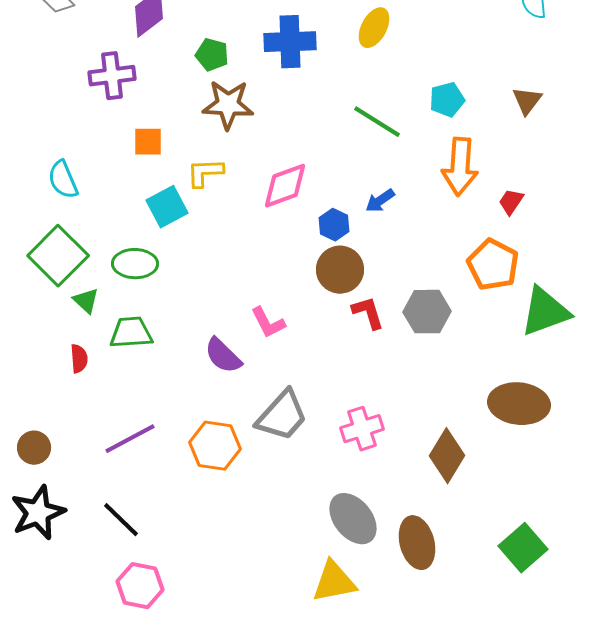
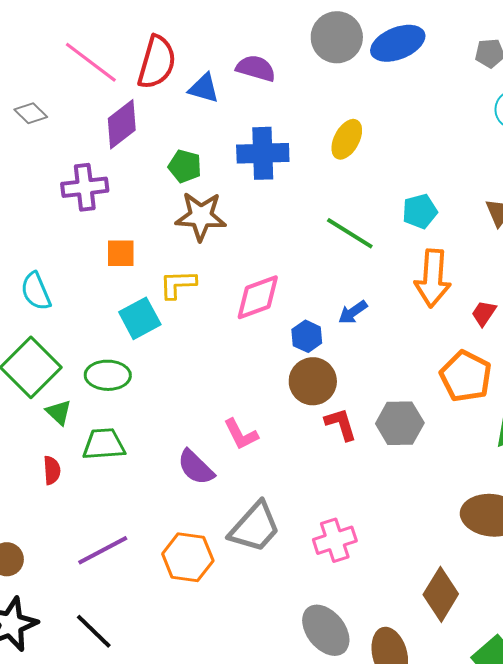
brown diamond: (447, 456) -> (441, 594), moved

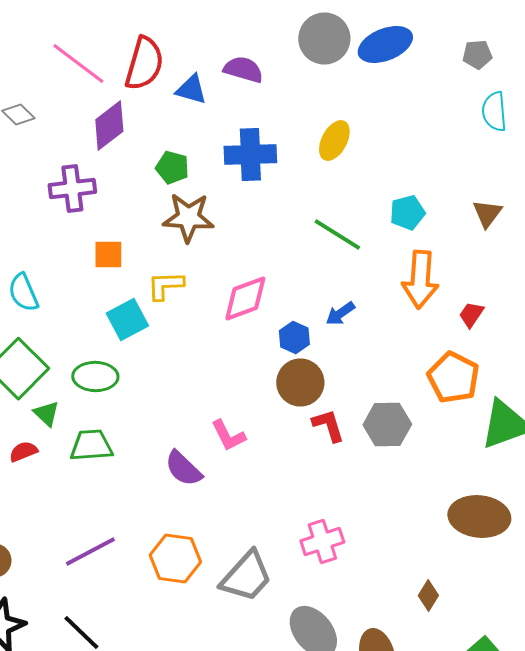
red semicircle: (52, 470) -> (23, 452), moved, turned -108
gray trapezoid: (255, 527) -> (246, 576), moved
brown diamond: (441, 594) -> (428, 596), size x0.6

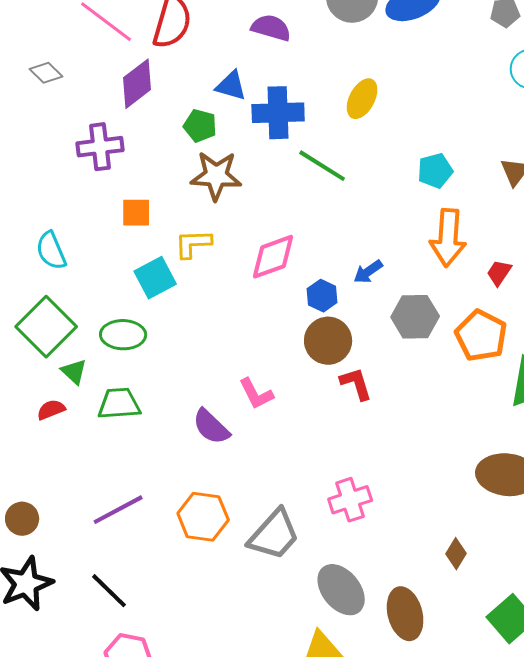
blue triangle: (191, 90) -> (231, 86), moved
green line: (337, 234) -> (322, 166), moved
gray hexagon: (387, 424) -> (415, 317), moved

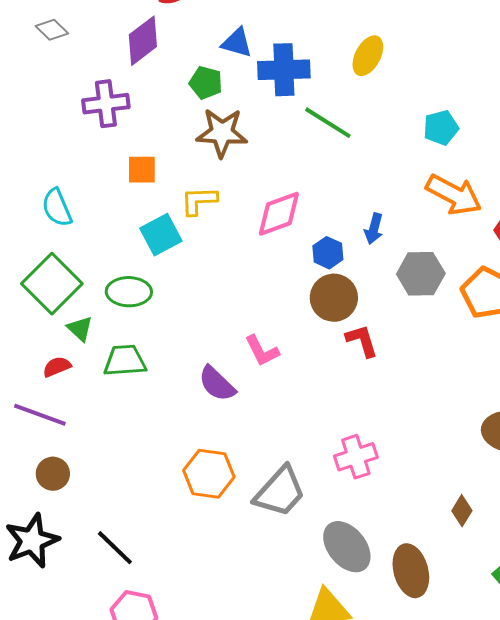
orange arrow: (448, 238) -> (454, 195), turned -66
blue arrow: (368, 272) -> (374, 229), turned -40
purple line: (118, 510) -> (40, 415), moved, turned 48
brown circle: (22, 519) -> (53, 474), moved

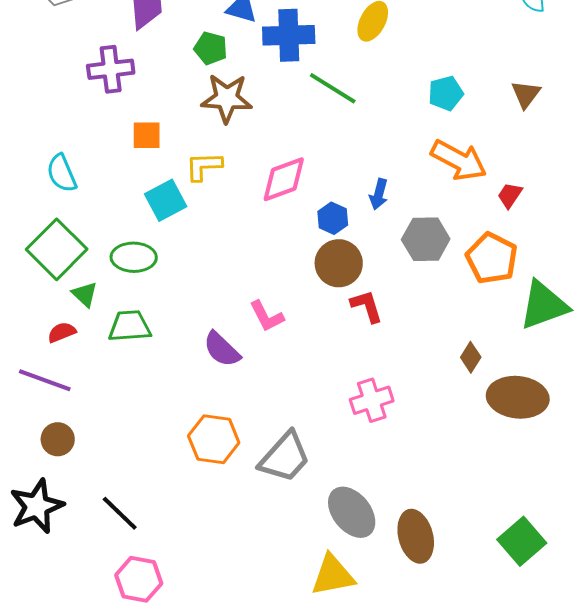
pink cross: (356, 457) -> (372, 400), moved
brown diamond: (462, 511) -> (471, 357), moved

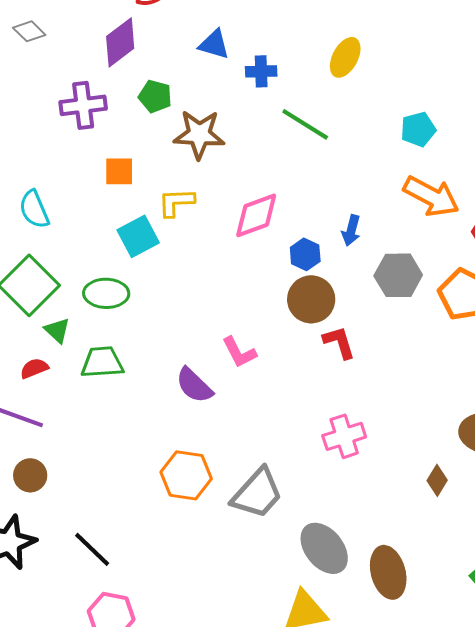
blue cross: (289, 35) -> (261, 71), size x0.6
green pentagon: (211, 48) -> (155, 96), moved
brown diamond: (471, 357) -> (437, 480), moved

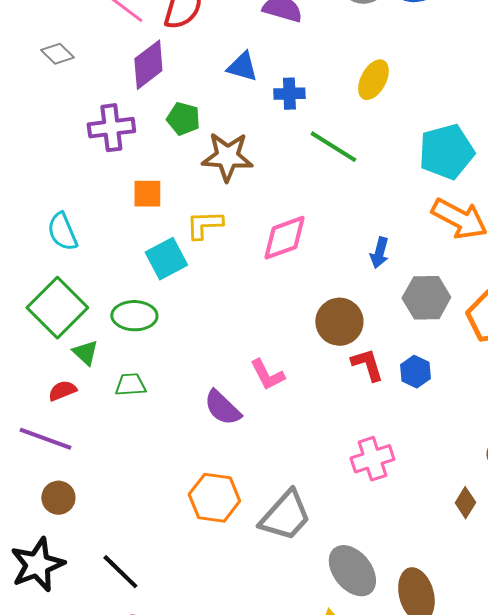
cyan pentagon: (418, 129) -> (446, 152), size x1.6
blue hexagon: (305, 254) -> (415, 372), moved
green trapezoid: (102, 362) -> (130, 385), size x0.7

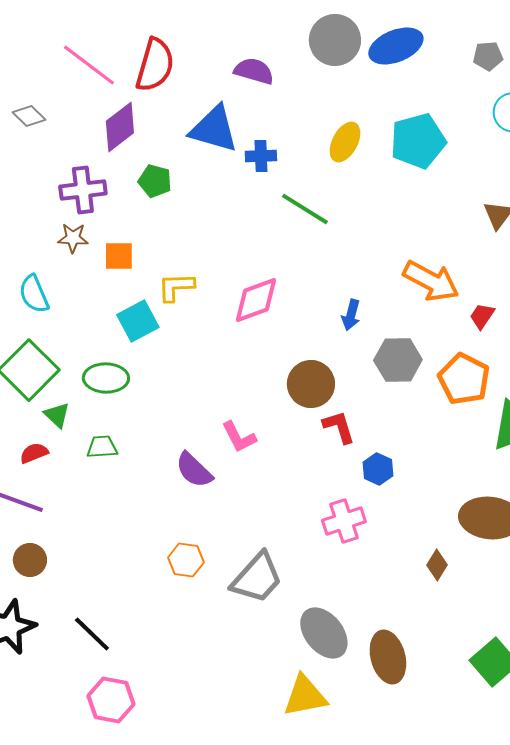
blue triangle: (242, 67) -> (214, 129), size x1.6
cyan pentagon: (446, 152) -> (418, 141), moved
brown star: (227, 157) -> (73, 238), moved, size x0.6
blue hexagon: (415, 372) -> (378, 469), moved
orange hexagon: (214, 498) -> (186, 560), size x0.7

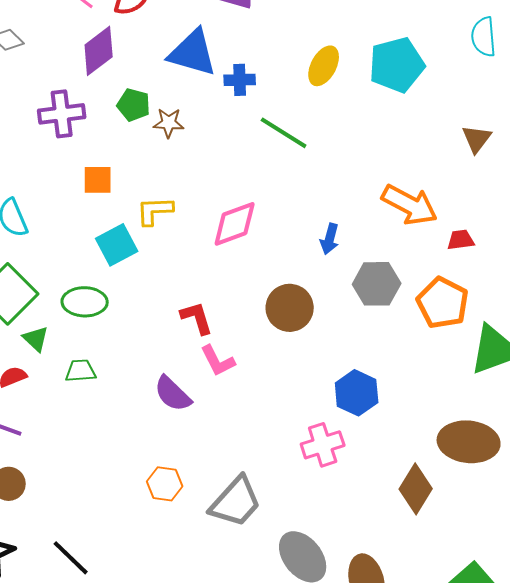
brown star: (73, 238) -> (169, 123), moved
red trapezoid: (482, 316) -> (461, 240), turned 48
red L-shape: (339, 427) -> (197, 318), moved
blue hexagon: (378, 469) -> (357, 393), size x1.4
brown diamond: (437, 565) -> (416, 489), size x1.6

